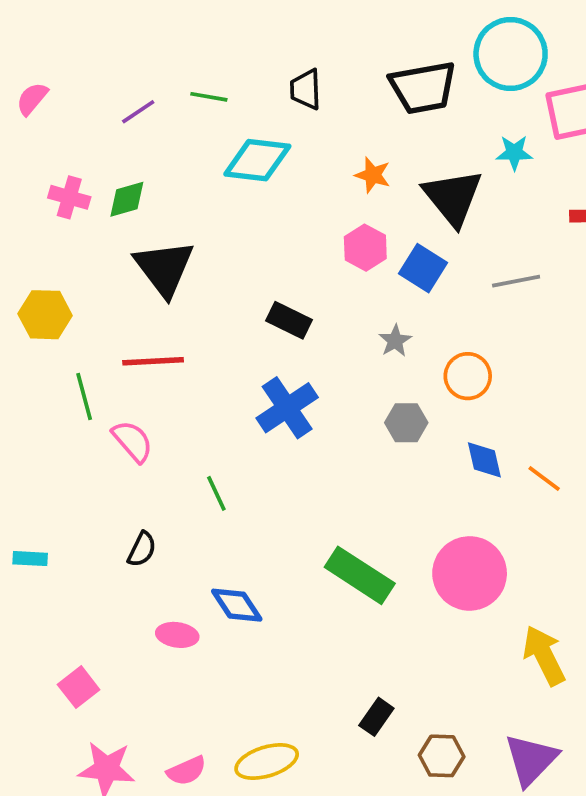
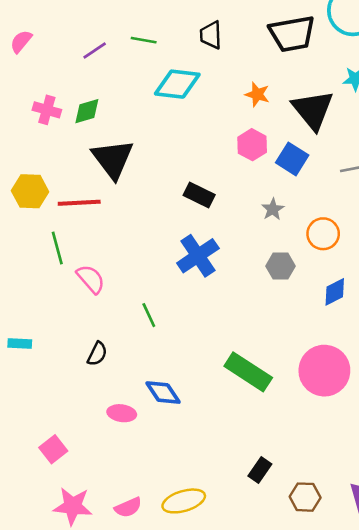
red line: (153, 361) -> (79, 203), moved
blue diamond: (484, 460) -> (335, 292), turned 76
cyan rectangle: (30, 559) -> (20, 343), moved

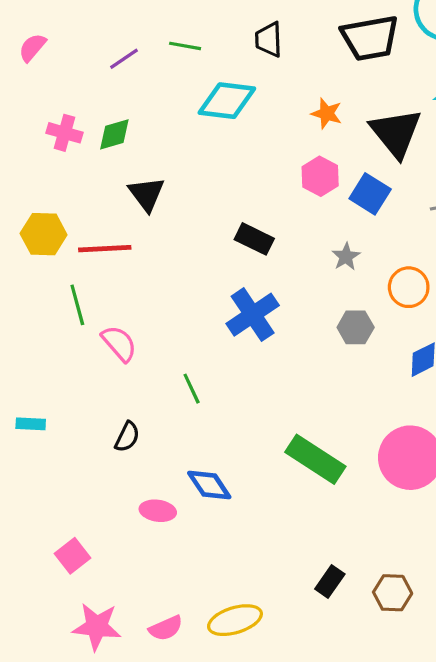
black triangle: (113, 159) -> (147, 194), size x0.7
brown hexagon: (305, 497) -> (393, 593), moved

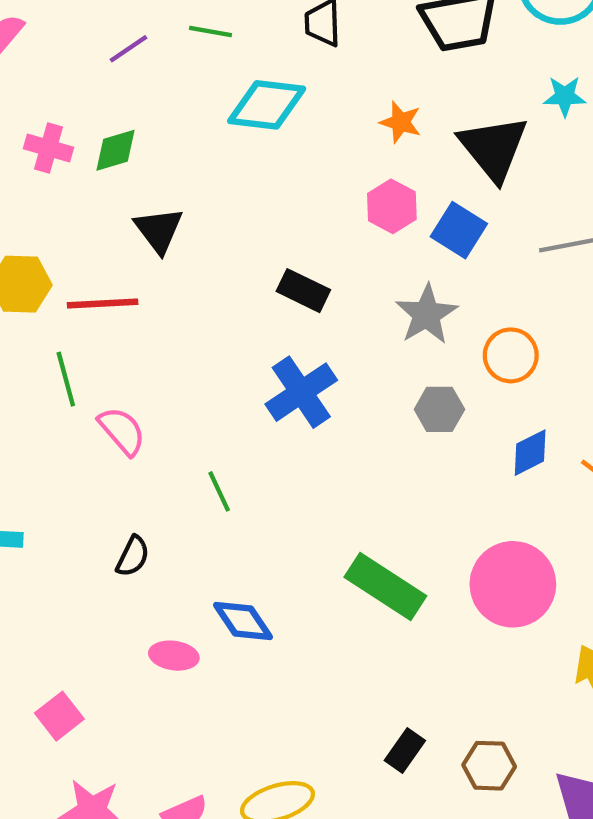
gray star: (346, 257) -> (426, 314), size x1.6

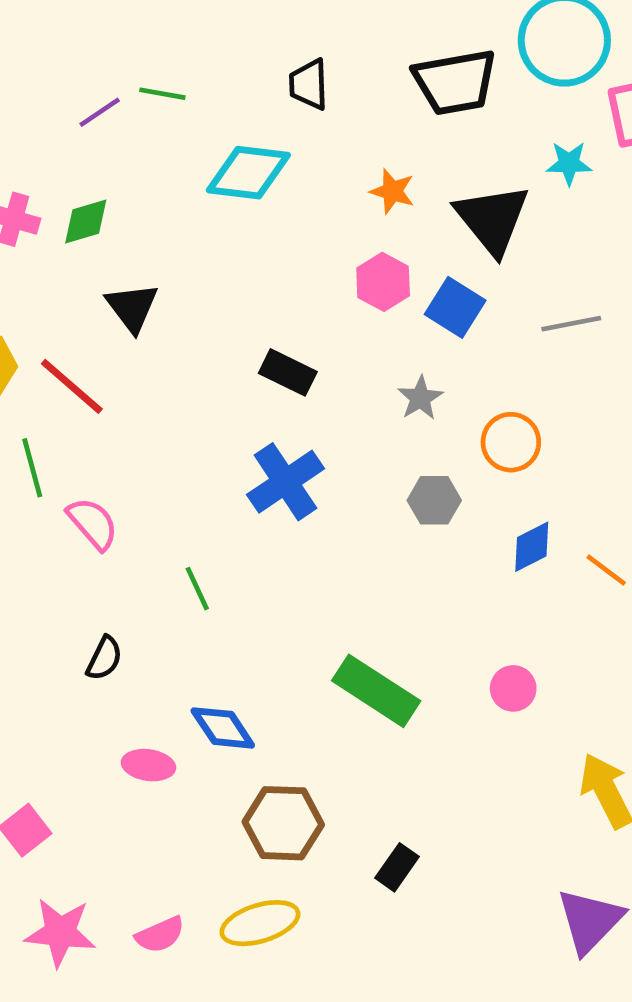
green line: (211, 31) -> (162, 94), moved
red line: (103, 304) -> (72, 386), turned 44
gray star: (426, 314) -> (420, 398), size x0.7
pink circle: (513, 584) -> (513, 688), size x0.5
brown hexagon: (489, 766) -> (283, 823), moved, size x1.4

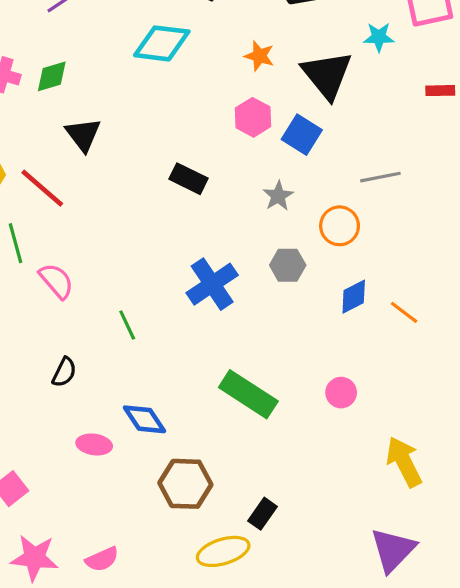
gray line: (571, 324) -> (380, 177), moved
blue cross: (286, 482) -> (212, 284), moved
yellow ellipse: (260, 923) -> (223, 551), moved

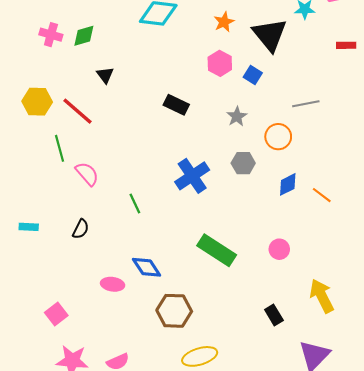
orange star: (259, 56) -> (224, 22), turned 30
black triangle: (83, 135) -> (105, 75), size x0.7
blue square: (302, 135) -> (253, 75), size x0.7
black semicircle: (64, 372) -> (81, 229), moved
black rectangle: (262, 514) -> (274, 315), moved, turned -66

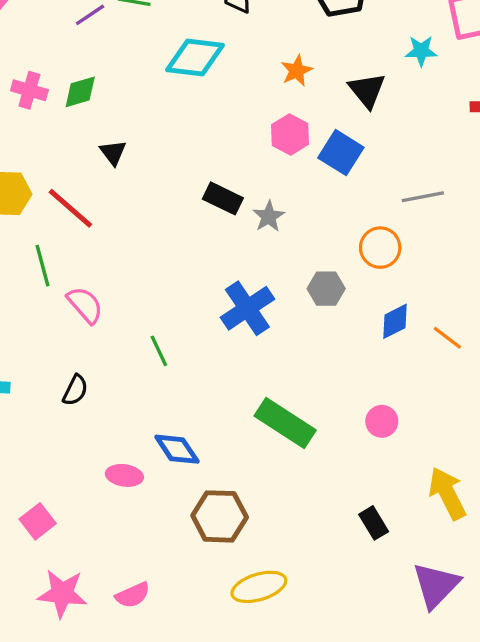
black triangle: (270, 35) -> (367, 90), size x0.7
blue square: (253, 75) -> (341, 153), size x1.5
gray star: (237, 116) -> (269, 216), moved

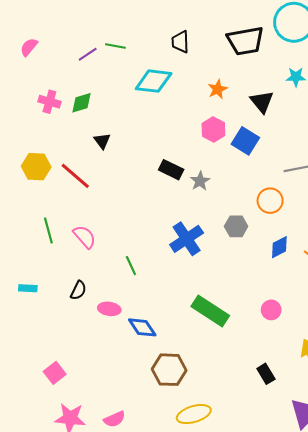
green line: (43, 266) -> (48, 231), moved
pink ellipse: (124, 475) -> (109, 309), moved

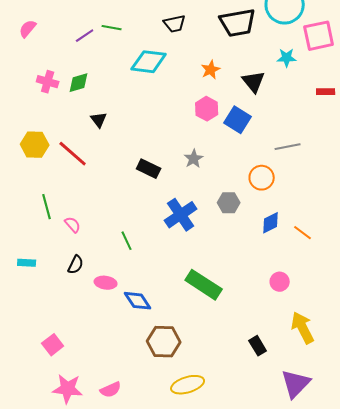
black trapezoid: (180, 42) -> (175, 24), turned -100
black rectangle: (171, 170) -> (149, 169), moved
pink semicircle: (85, 237) -> (73, 225), moved, size x0.7
pink circle: (271, 310) -> (280, 282), moved

